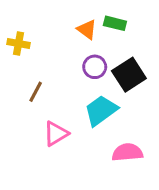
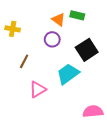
purple circle: (95, 67) -> (52, 39), moved
pink semicircle: (127, 152) -> (93, 111), moved

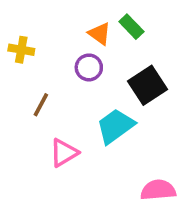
green rectangle: (77, 15) -> (131, 27), turned 32

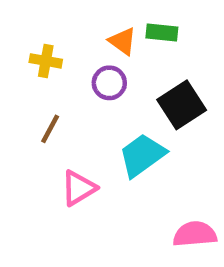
green rectangle: (131, 27) -> (162, 32), turned -40
yellow cross: (21, 50) -> (46, 61), moved

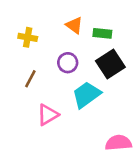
green rectangle: (162, 32) -> (102, 33), moved
purple circle: (109, 83) -> (68, 63), moved

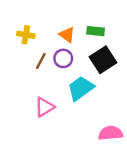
orange triangle: (74, 25) -> (67, 35), moved
brown line: (30, 79) -> (41, 61), moved

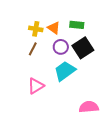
yellow cross: (26, 35) -> (36, 29), moved
purple circle: (63, 58) -> (61, 47), moved

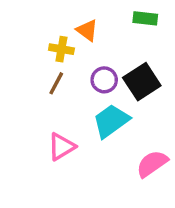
green rectangle: (77, 25) -> (145, 18), moved
orange triangle: (54, 28) -> (87, 30), moved
pink semicircle: (89, 107) -> (152, 164), moved, turned -30

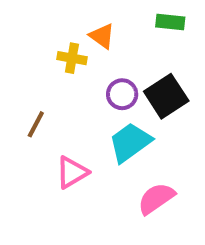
brown line: (56, 83) -> (36, 124), moved
pink semicircle: (152, 164) -> (156, 199), moved

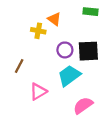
black square: (166, 96) -> (88, 51), turned 30

